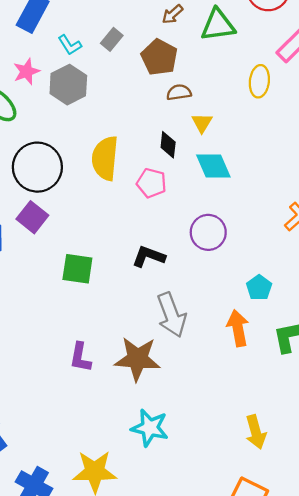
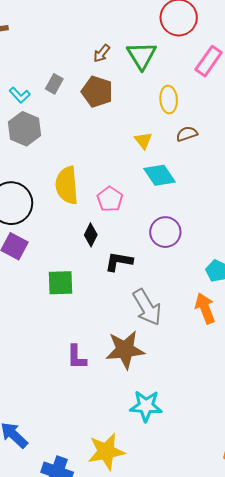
green triangle: (218, 25) -> (142, 55), turned -44
yellow ellipse: (259, 81) -> (169, 99), moved
brown semicircle: (179, 92) -> (187, 134), moved
black diamond: (168, 145) -> (91, 235), moved, turned 30
pink pentagon: (151, 183) -> (110, 199), turned 30

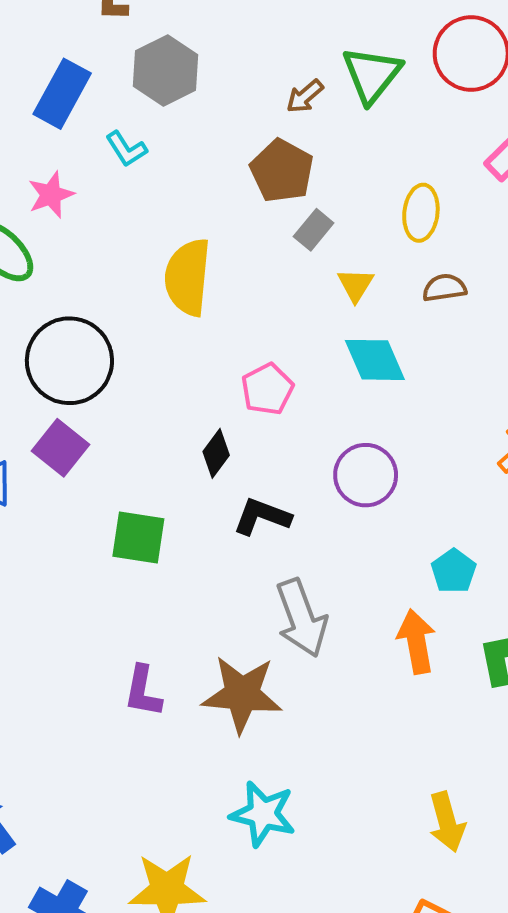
green triangle: (142, 55) -> (372, 75), moved
gray rectangle: (54, 84) -> (314, 230), moved
gray hexagon: (24, 129) -> (166, 70), moved
yellow semicircle: (67, 185) -> (188, 277), moved

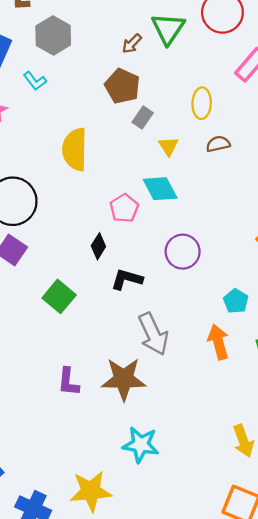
cyan diamond: (375, 360) -> (160, 189), moved
green square: (138, 537) -> (59, 296), turned 36

